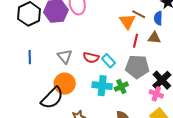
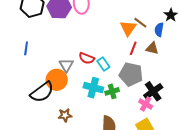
gray triangle: (65, 56) -> (66, 65), moved

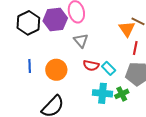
gray triangle: (66, 65) -> (81, 41), moved
orange circle: (57, 80) -> (56, 70), moved

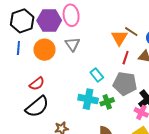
red semicircle: (91, 65) -> (37, 84), moved, turned -56
blue line: (30, 66) -> (18, 48), moved
orange circle: (56, 70) -> (44, 50), moved

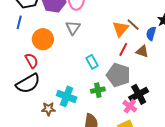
orange circle: (44, 50) -> (43, 39), moved
red semicircle: (37, 84) -> (32, 61), turned -91
cyan cross: (88, 99) -> (67, 96), moved

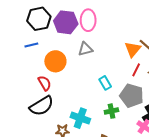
blue line: (19, 22) -> (31, 45), turned 64
gray triangle: (73, 28) -> (85, 49), turned 42

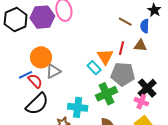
blue line: (31, 45) -> (26, 75), moved
gray triangle: (85, 49) -> (53, 71), moved
orange triangle: (133, 49) -> (105, 57), moved
green cross: (111, 111) -> (107, 94), size x1.5

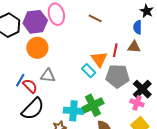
brown line: (125, 22) -> (95, 18), moved
orange circle: (41, 57) -> (37, 48), moved
gray triangle: (53, 71) -> (48, 76), turned 35
blue line: (26, 75) -> (20, 80), turned -32
green cross: (107, 94) -> (93, 105), moved

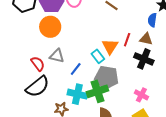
gray pentagon: (117, 76) -> (107, 77), moved
blue line: (20, 80) -> (76, 69), moved
black cross: (142, 89) -> (144, 59), moved, turned -30

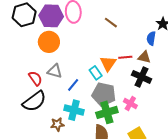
red line: (127, 40) -> (125, 57), turned 64
green cross: (97, 91) -> (107, 112), moved
pink cross: (141, 95) -> (130, 103), moved

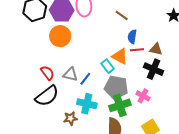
blue semicircle: (151, 38) -> (132, 37), moved
orange triangle: (108, 63) -> (120, 56), turned -36
gray triangle: (55, 71) -> (70, 74), moved

